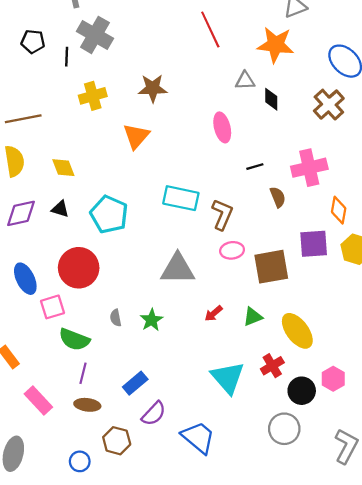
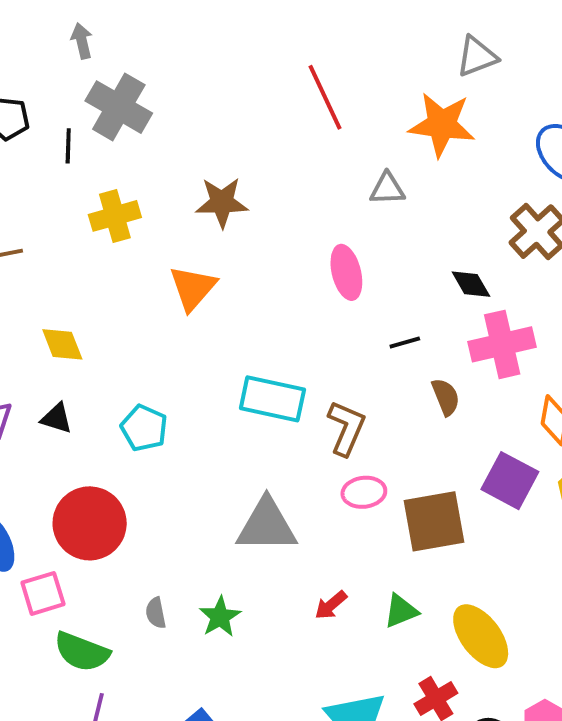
black diamond: (271, 99) -> (471, 284), moved, turned -30
cyan pentagon: (109, 214) -> (144, 428), size x0.7
purple square: (314, 244) -> (510, 481), turned 32

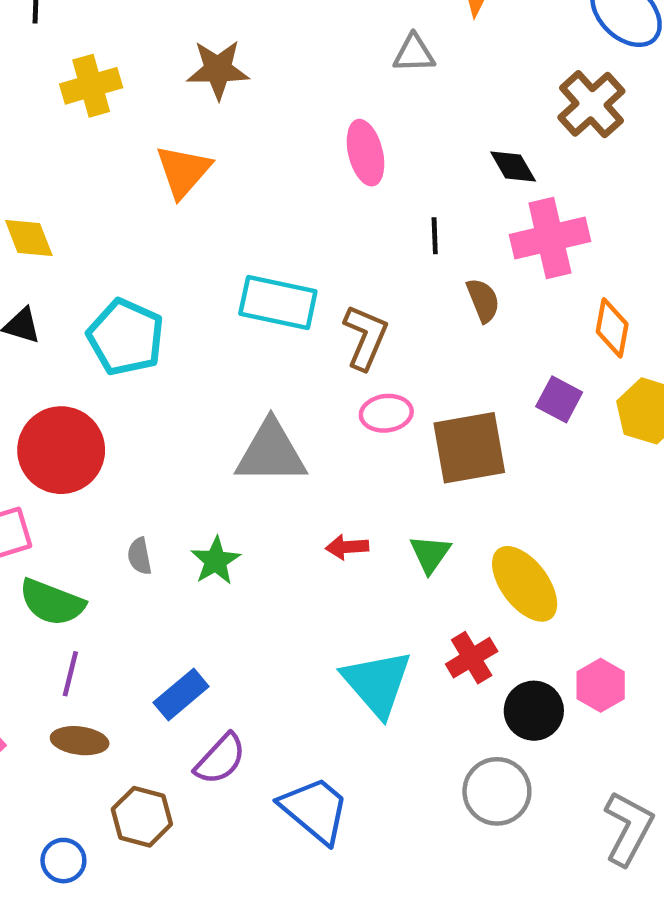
black line: (405, 342) -> (435, 236), turned -76
cyan pentagon: (144, 428) -> (126, 337), size x1.4
purple square: (510, 481) -> (559, 399), size x0.7
red arrow: (331, 605) -> (347, 547), turned 36
green triangle: (401, 611) -> (430, 554), turned -33

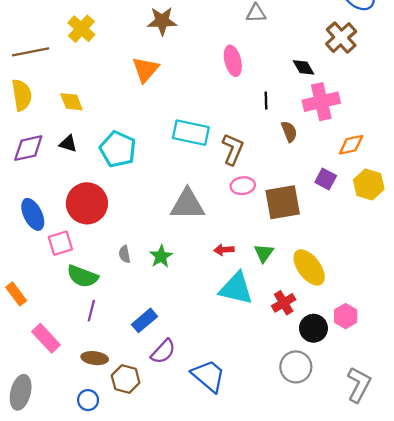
yellow cross: (91, 86) -> (81, 29), moved, turned -32
orange diamond: (612, 328) -> (351, 145), turned 68
cyan triangle: (377, 683) -> (236, 288), moved, turned -36
brown ellipse: (80, 741) -> (95, 358), moved

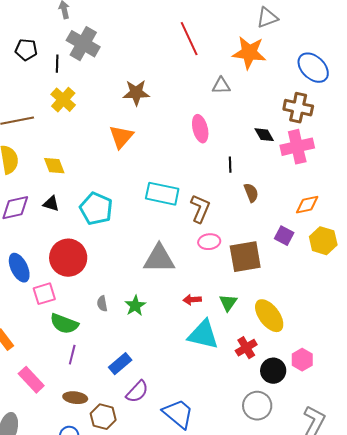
brown cross: (341, 38) -> (298, 108), turned -36
pink cross: (321, 102) -> (297, 147), moved

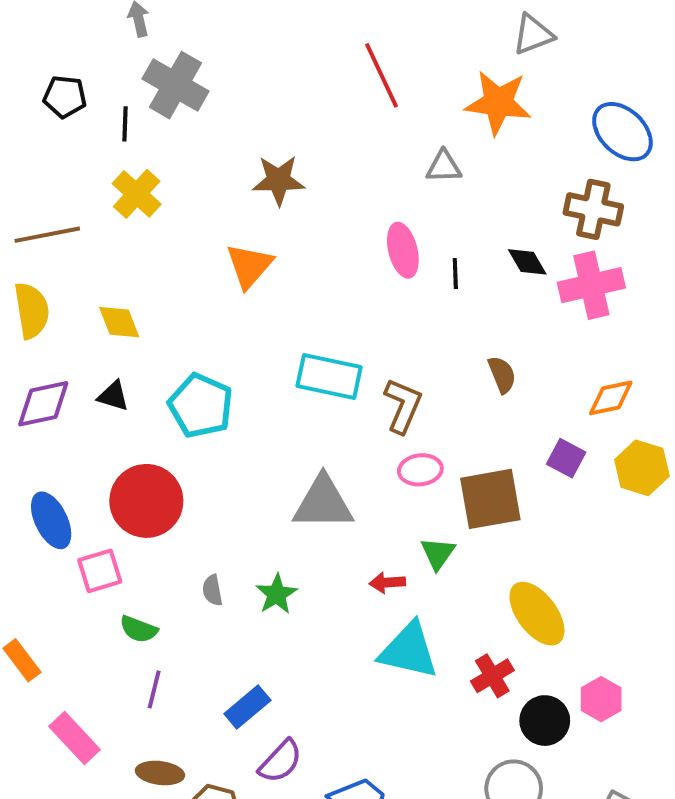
black line: (230, 165) -> (455, 274), moved
green triangle: (228, 303) -> (438, 553), moved
green semicircle: (64, 324) -> (139, 629), size x0.7

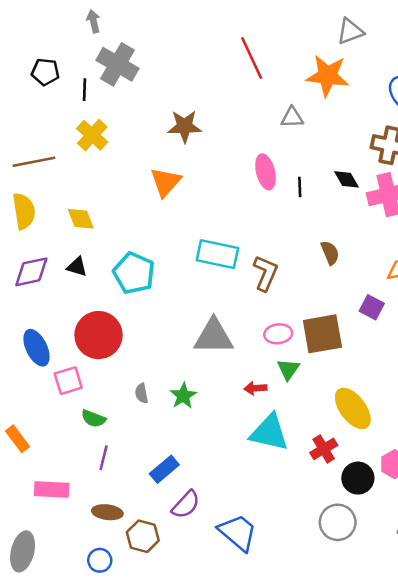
pink ellipse: (420, 470) -> (278, 334), moved
pink rectangle: (74, 738) -> (52, 489), turned -44

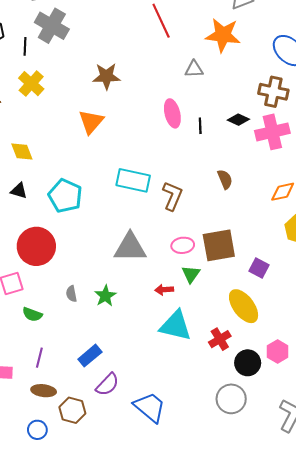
black diamond: (346, 179) -> (238, 120), turned -35
purple square: (372, 307) -> (259, 268), moved
purple line: (104, 458) -> (39, 358), moved

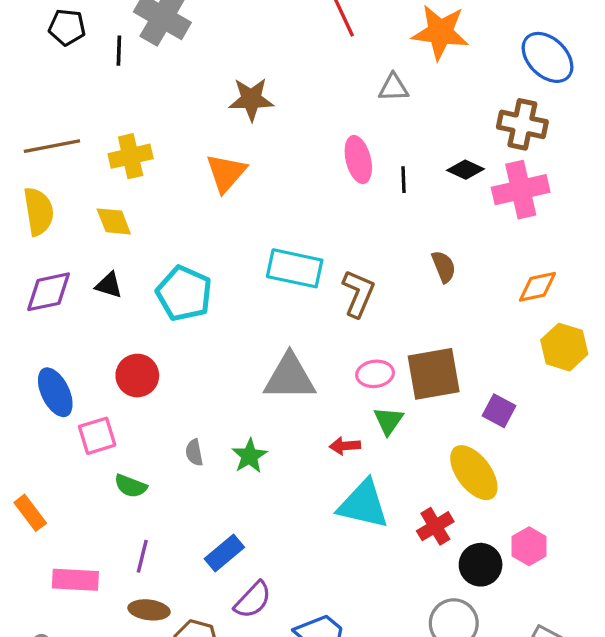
yellow cross: (31, 84) -> (131, 156), moved, turned 35
red circle: (36, 246) -> (137, 376), size x0.7

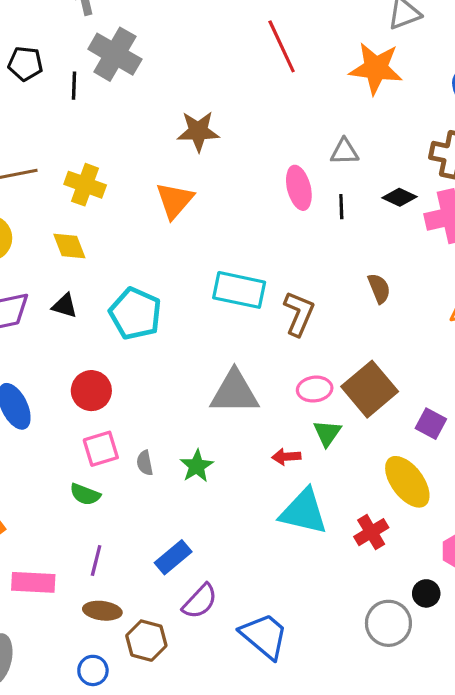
gray triangle: (393, 88) -> (344, 152), moved
yellow cross: (131, 156) -> (85, 185), turned 33
brown square: (434, 374) -> (370, 389), turned -30
pink square: (97, 436) -> (101, 449), moved
black circle: (481, 565) -> (426, 593), moved, size x0.7

